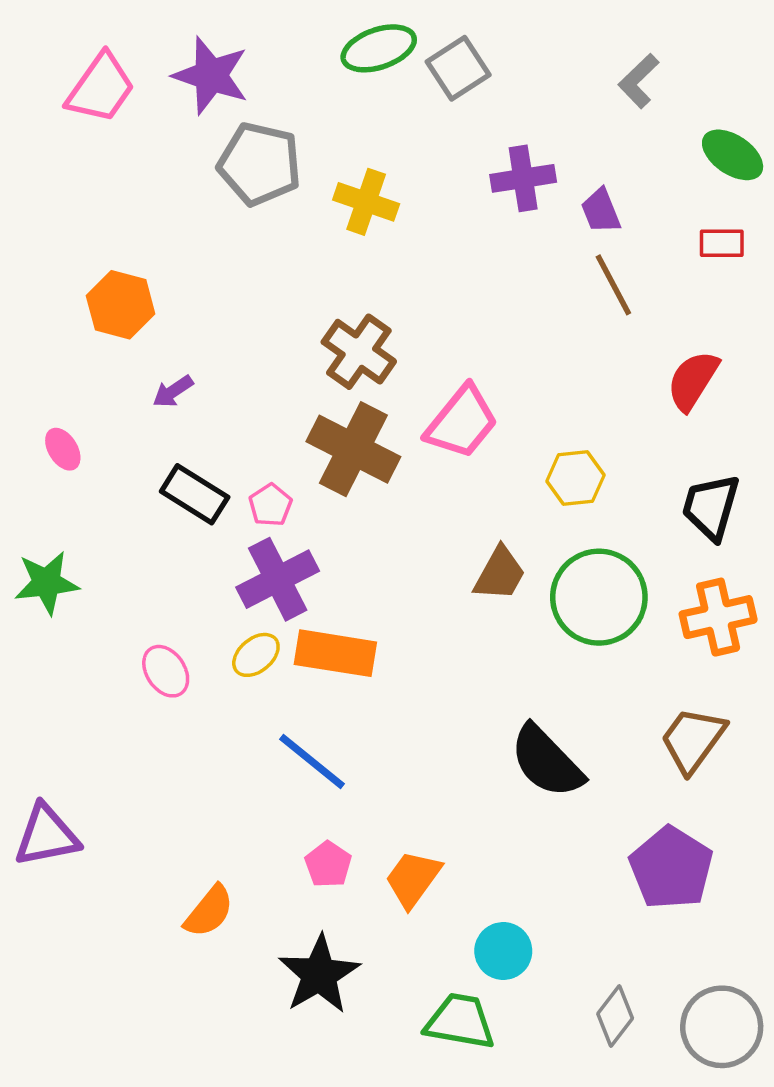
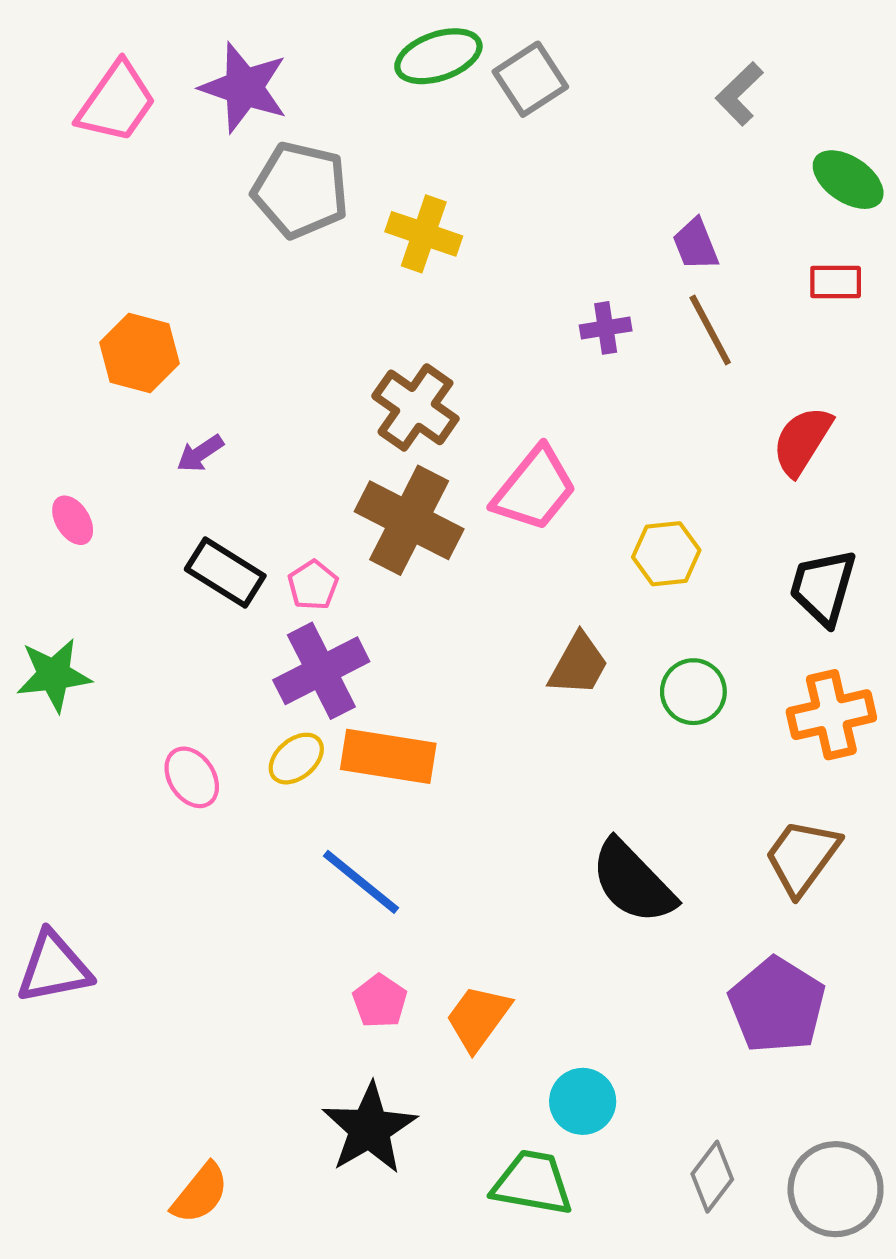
purple cross: (523, 178) -> (606, 328), moved, size x0.7
green circle: (599, 597) -> (693, 692), size x0.6
orange semicircle: (209, 911) -> (200, 1193), moved

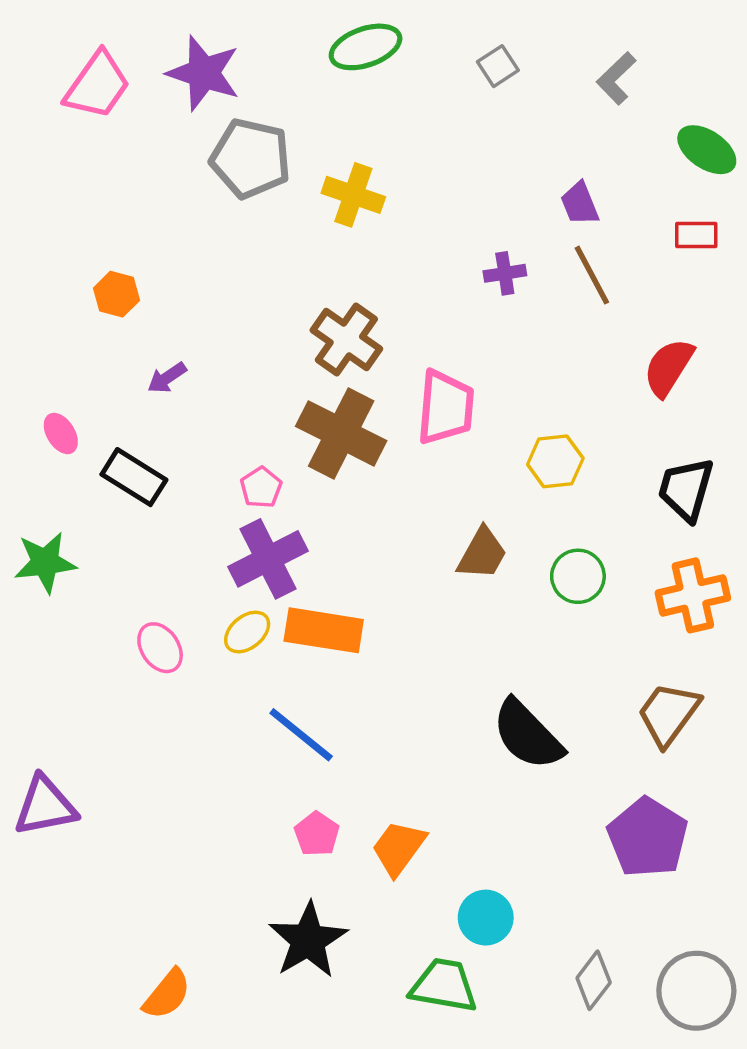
gray square: (530, 79) -> (498, 66), moved, size x0.7
orange hexagon: (139, 353) -> (117, 294), size x0.7
pink trapezoid: (535, 489) -> (446, 407), turned -34
black rectangle: (225, 573) -> (134, 477), moved

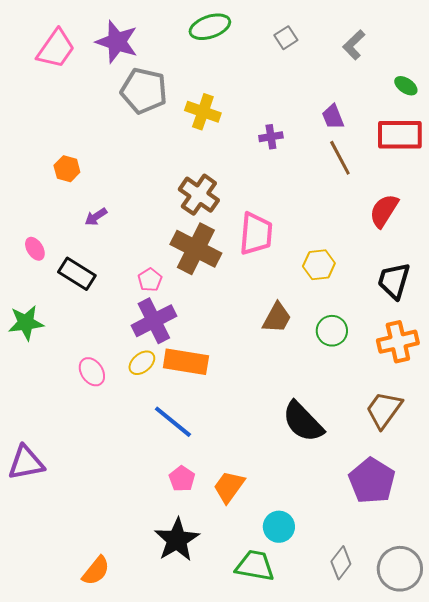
green ellipse: (707, 150) -> (406, 86), size x0.7
red rectangle: (696, 235) -> (400, 135), size x1.8
purple cross: (505, 273) -> (271, 137), moved

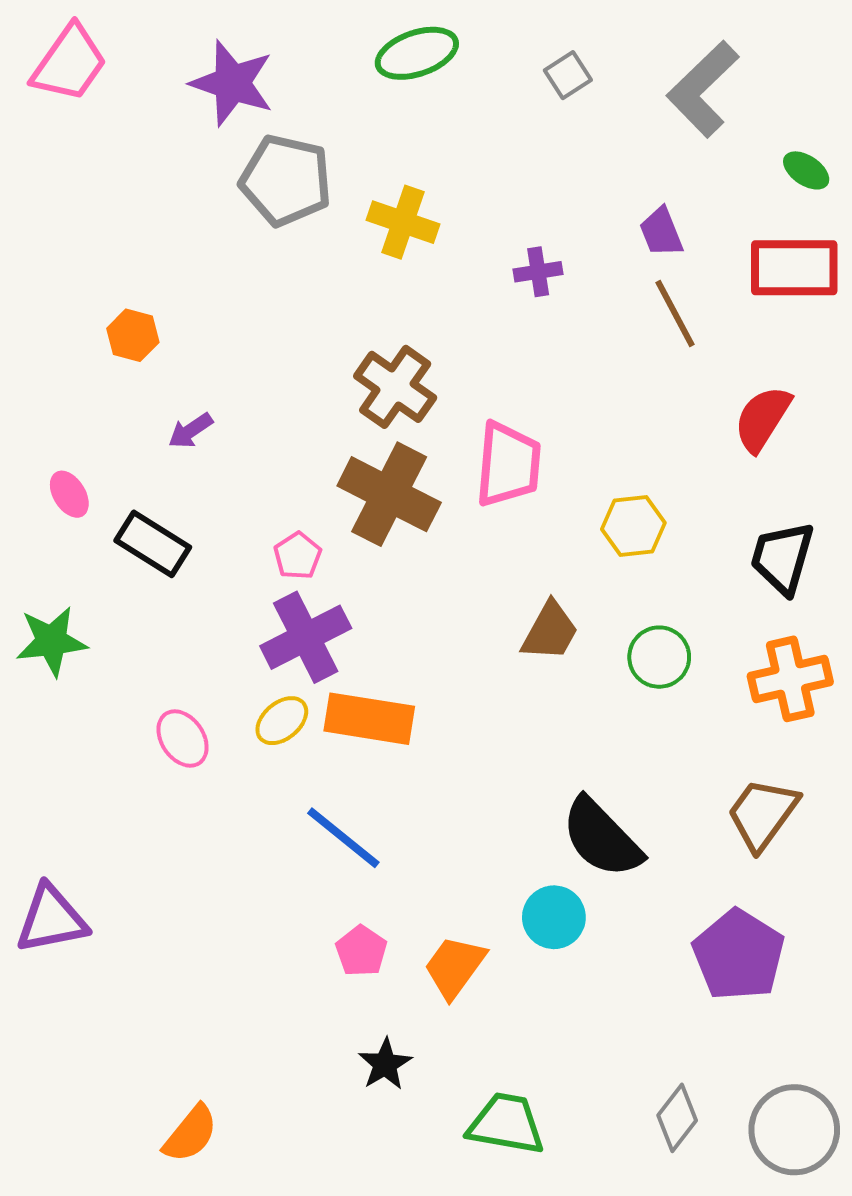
gray L-shape: (354, 45) -> (703, 89), size x1.6
pink trapezoid: (56, 49) -> (69, 63), moved
cyan circle: (279, 527) -> (554, 917), moved
black star: (177, 540) -> (385, 1064), moved, size x0.6

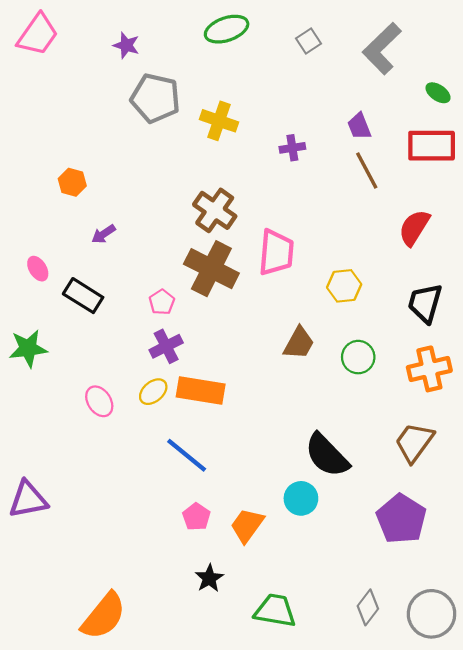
purple star: (232, 83) -> (126, 45), size x0.6
purple cross: (306, 637) -> (166, 346), size x0.7
orange semicircle: (190, 1134) -> (104, 616), size x1.5

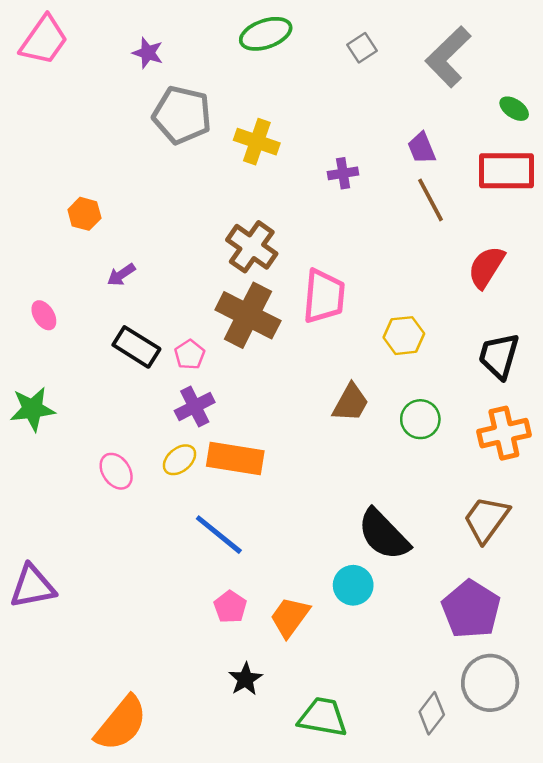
black rectangle: (83, 296) -> (136, 347), moved
gray circle: (432, 614) -> (490, 683), moved

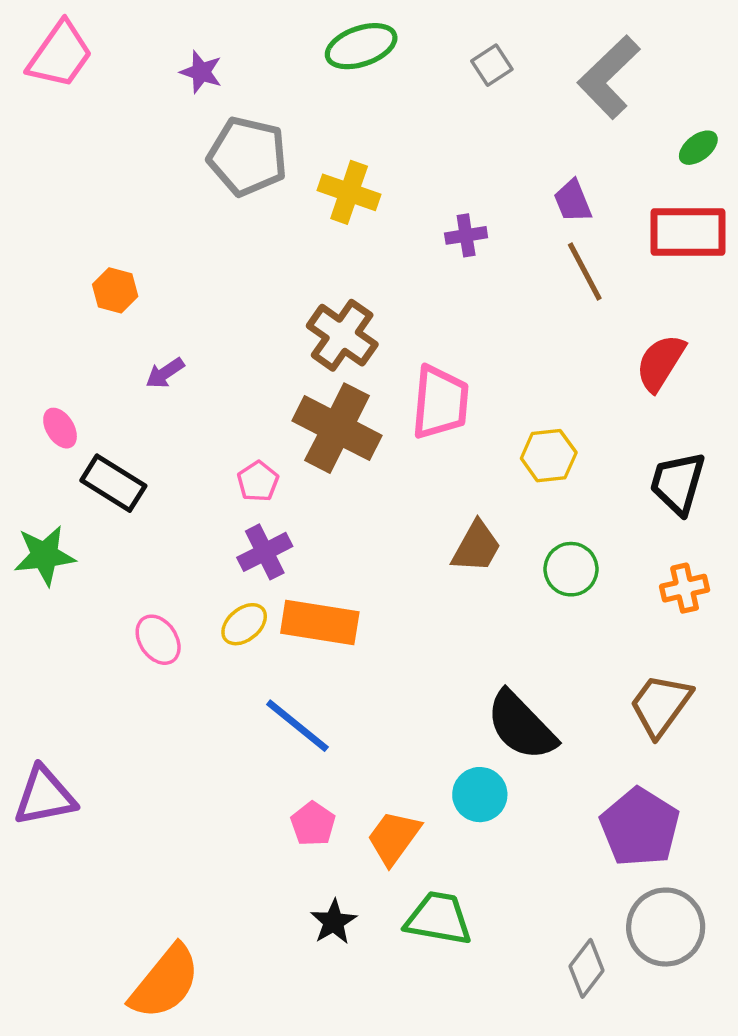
green ellipse: (514, 109) -> (698, 148), turned -72
black rectangle: (136, 347) -> (113, 483), moved
orange cross: (504, 433) -> (685, 588), size x0.7
green trapezoid: (323, 717) -> (439, 918), moved

